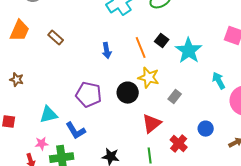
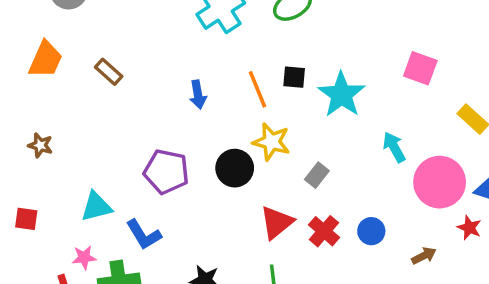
black square: (162, 41) -> (294, 77), turned -32
red cross: (179, 144) -> (324, 231), moved

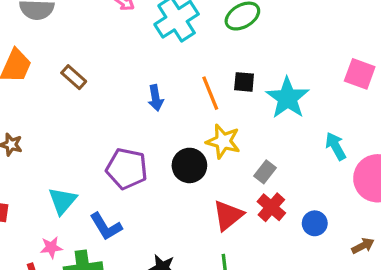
cyan triangle: (96, 207) -> (62, 201), turned -36
red cross: (324, 231) -> (271, 207), moved

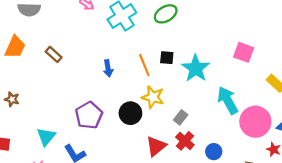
cyan arrow: (336, 146) -> (228, 100), size x1.5
purple pentagon: (127, 169) -> (89, 115), turned 30

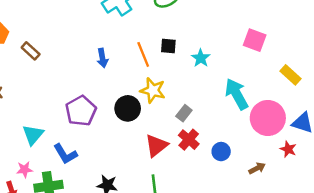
brown rectangle: (54, 54) -> (31, 51), moved
cyan star: (196, 68) -> (201, 58), size x0.6

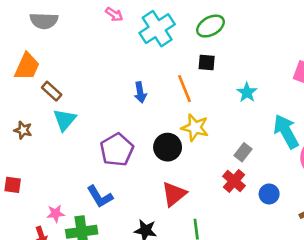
black square: (168, 46) -> (207, 62), moved
brown rectangle: (31, 51) -> (52, 91), moved
gray rectangle: (184, 113) -> (243, 152), moved
cyan triangle: (33, 135) -> (65, 120), moved
red triangle: (156, 146) -> (174, 194), moved

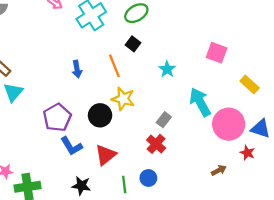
black square: (207, 62) -> (133, 44), turned 32
blue circle: (269, 194) -> (148, 178), moved
blue L-shape: (100, 197) -> (71, 146), moved

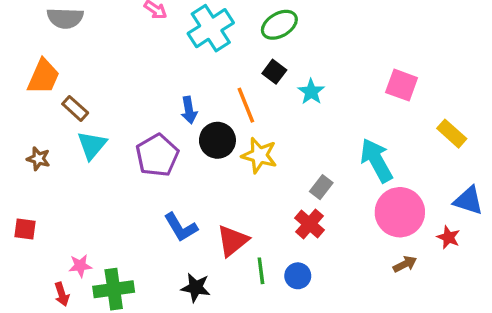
cyan star: (167, 69) -> (311, 92), moved
black circle: (100, 115) -> (217, 140), moved
purple pentagon: (57, 118) -> (157, 155), moved
pink circle: (229, 124) -> (400, 212), moved
green line: (124, 185) -> (261, 271), moved

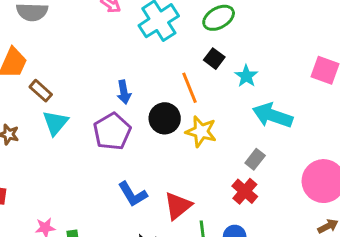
blue arrow: (189, 110) -> (124, 92), moved
cyan arrow: (376, 160) -> (273, 115), moved, turned -42

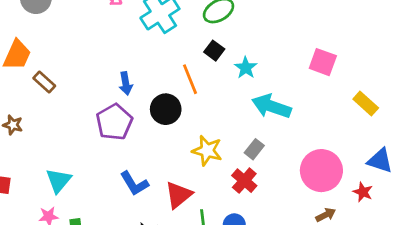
cyan triangle: (55, 123) -> (59, 181), moved
yellow star: (201, 131) -> (207, 151), moved

